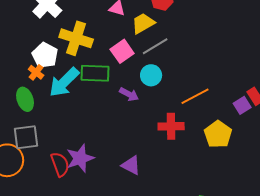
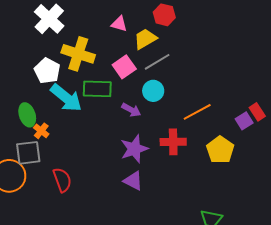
orange cross: (36, 72) -> (41, 131), moved
cyan arrow: (64, 82) -> (66, 98), turned -96
purple star: (80, 158) -> (134, 149), moved

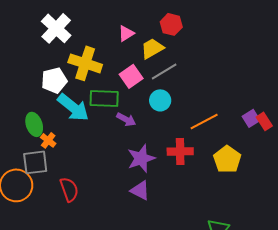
pink triangle: (119, 24) -> (126, 33), turned -48
white pentagon: (47, 71) -> (54, 80), turned 30
purple arrow: (131, 110) -> (126, 119), moved
purple square: (244, 121) -> (251, 118), moved

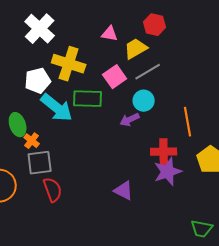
pink triangle: (126, 33) -> (110, 34), turned 42
purple arrow: (126, 119) -> (130, 120), moved, turned 126
orange line: (204, 121) -> (188, 122), turned -72
purple star: (141, 158) -> (168, 172), moved
gray square: (35, 162) -> (40, 163), moved

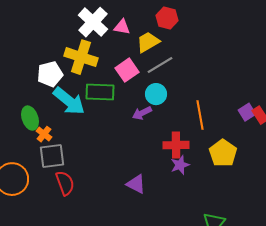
white cross: (40, 29) -> (93, 22), moved
purple star: (168, 172) -> (180, 165), size x0.7

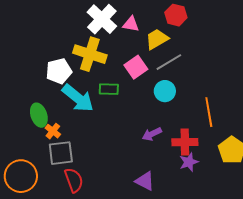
green rectangle: (100, 92) -> (109, 89), size x0.7
purple arrow: (142, 113) -> (152, 134), moved

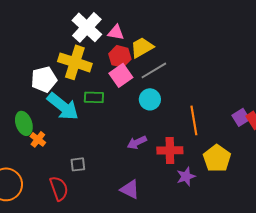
red hexagon: (176, 15) -> (120, 56), moved
gray square: (61, 153) -> (78, 164), moved, size x0.6
purple star: (189, 162) -> (186, 176), moved

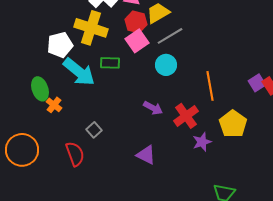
purple arrow: (137, 142) -> (153, 108), turned -126
red cross: (170, 150) -> (186, 116), turned -35
gray square: (78, 164) -> (94, 130), turned -35

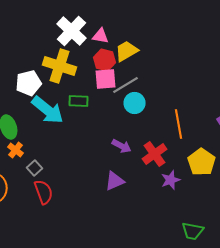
gray line: (170, 36) -> (126, 85), moved
pink square: (137, 41) -> (106, 79), turned 30
orange cross: (54, 105) -> (16, 150), moved
gray square: (94, 130) -> (35, 168), moved
purple triangle: (146, 155) -> (115, 181), moved, turned -50

